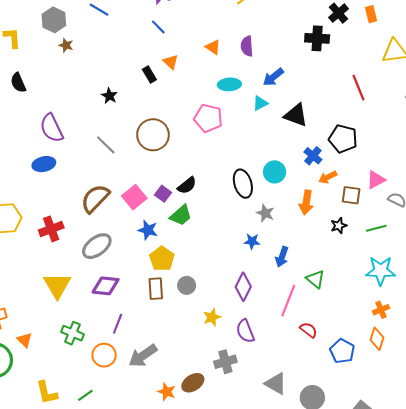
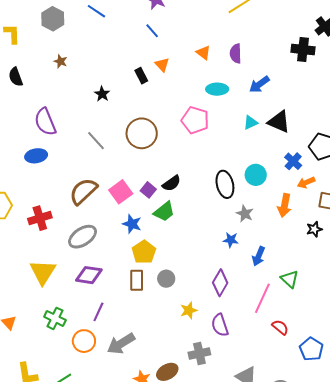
brown star: (66, 45) -> (60, 61), moved
cyan triangle: (260, 103) -> (250, 122), moved

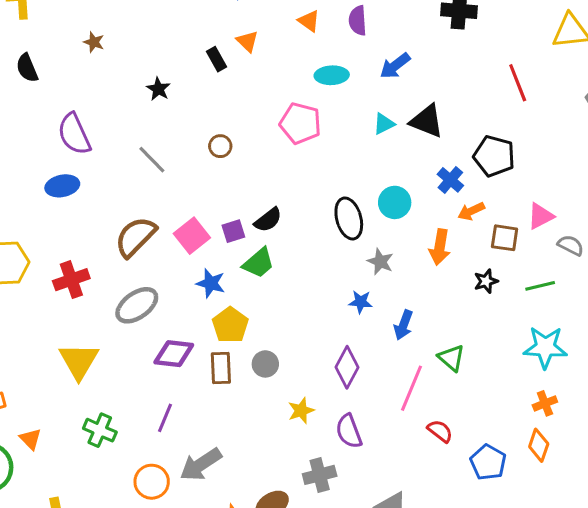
brown circle: (142, 133) -> (220, 146), size x0.5
purple square: (148, 190) -> (233, 231), turned 35
purple diamond: (89, 275) -> (174, 354), moved
orange circle: (84, 341) -> (152, 482), moved

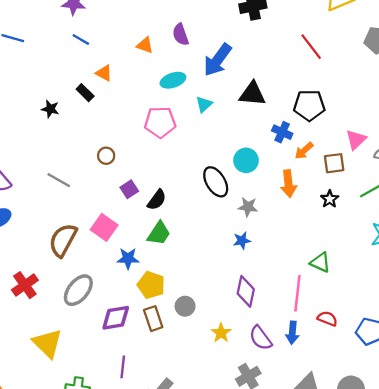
blue arrow: (395, 66) -> (217, 60), size x1.4
black star: (158, 89) -> (50, 109), moved
cyan triangle: (384, 124) -> (204, 104), moved
purple square: (233, 231) -> (129, 189), moved
blue arrow: (403, 325) -> (292, 333), moved

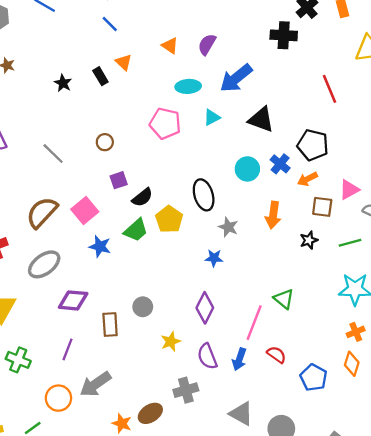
purple semicircle: (181, 35) -> (207, 44), turned 35
orange arrow: (304, 151) -> (307, 179), moved
cyan circle: (246, 160) -> (247, 169), moved
yellow pentagon: (151, 285) -> (169, 219), moved
brown rectangle: (153, 319) -> (110, 325), moved

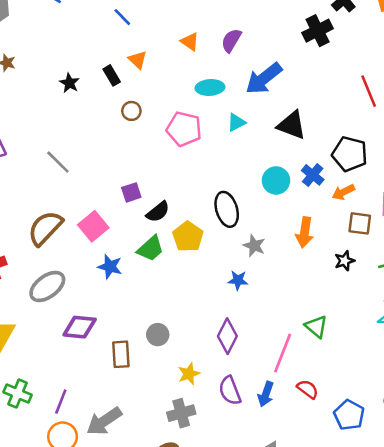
black cross: (284, 35) -> (318, 31), turned -30
brown circle: (105, 142) -> (131, 111), moved
purple line: (67, 349) -> (61, 402), moved
gray cross: (186, 390) -> (181, 413), moved

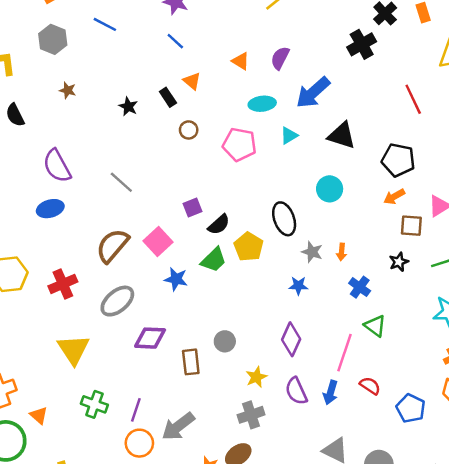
blue cross: (313, 175) -> (360, 287), moved
orange arrow: (305, 232) -> (342, 252), moved, size x0.6

